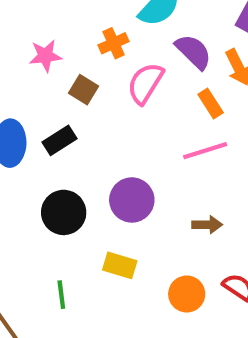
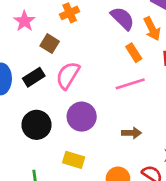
pink star: (45, 56) -> (24, 21), turned -30
pink semicircle: (145, 83) -> (68, 75), moved

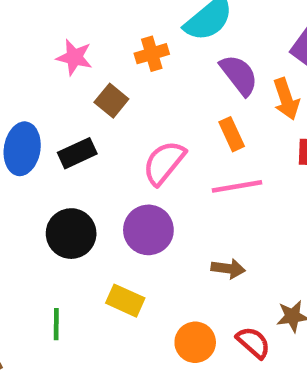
pink star: (24, 21) -> (74, 57), turned -30
orange rectangle: (134, 53) -> (232, 134), moved
pink semicircle: (68, 75) -> (164, 163), moved

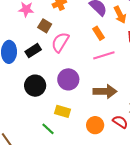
pink semicircle: (164, 163) -> (60, 42), moved
brown arrow: (228, 269) -> (105, 91), size x1.6
green line: (56, 324) -> (48, 129), moved, turned -40

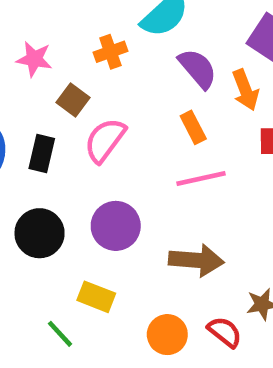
black rectangle: (33, 51) -> (42, 154), turned -49

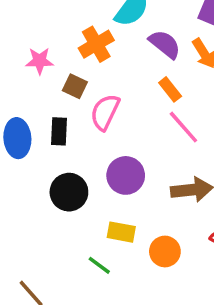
orange cross: (110, 52) -> (96, 44), size x1.4
pink line: (201, 179) -> (183, 127), turned 72
orange circle: (167, 335) -> (165, 251), moved

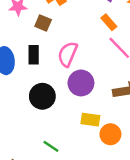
pink semicircle: (105, 112) -> (68, 54), moved
yellow rectangle: (121, 232) -> (90, 120), moved
green line: (99, 265) -> (51, 146), moved

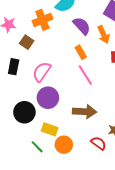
black circle: (42, 96) -> (24, 112), moved
green line: (51, 146) -> (37, 147), moved

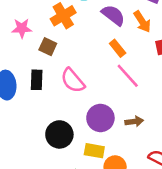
pink semicircle: (42, 72) -> (73, 81), turned -65
purple circle: (48, 98) -> (100, 118), moved
brown arrow: (85, 112) -> (134, 121), size x0.6

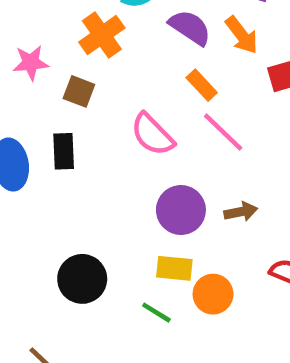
pink semicircle: (73, 81) -> (152, 134), moved
black circle: (59, 134) -> (82, 279), moved

